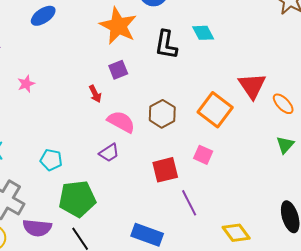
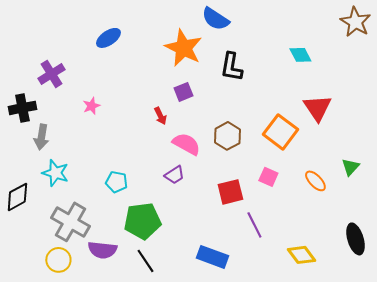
cyan diamond: (203, 33) -> (300, 55), moved
orange ellipse: (283, 104) -> (315, 181), moved

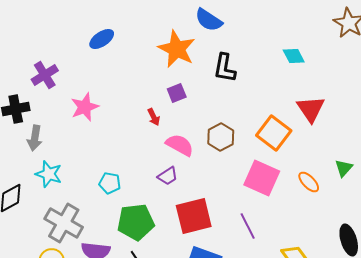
pink star: (91, 106) -> (85, 107), size x1.6
pink square: (268, 177) -> (262, 178), size x1.8
red square: (230, 192) -> (194, 216), moved, size x1.4

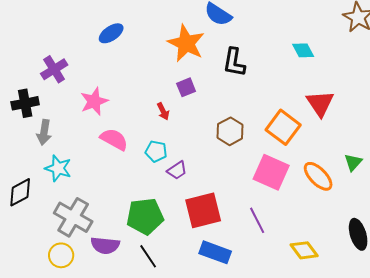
pink semicircle: (180, 145) -> (114, 139), moved
orange ellipse: (309, 182) -> (318, 176), size x1.4
cyan pentagon: (110, 183) -> (156, 151), moved

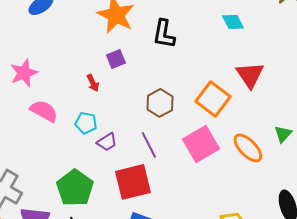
pink square: (271, 172) -> (201, 144), turned 36
green pentagon: (145, 216) -> (75, 188), turned -30
purple line: (257, 220) -> (149, 145), moved

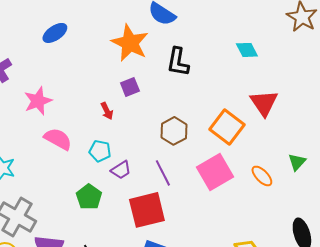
orange ellipse: (248, 148) -> (262, 176), size x0.7
green pentagon: (75, 188) -> (89, 197), moved, size x0.7

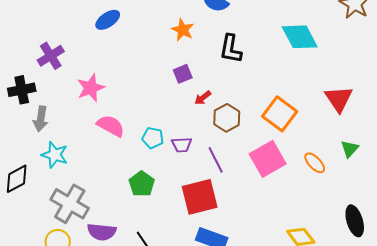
orange star: (130, 43) -> (183, 30), size x0.6
cyan diamond: (247, 50) -> (300, 37), size x1.6
red triangle: (264, 103) -> (339, 99), moved
red arrow: (107, 111) -> (203, 98), moved, turned 78
purple trapezoid: (121, 170) -> (182, 145), moved, turned 30

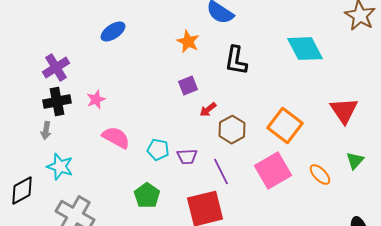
pink star: (91, 88) -> (96, 100), size x0.7
black cross: (22, 90) -> (57, 102), moved
gray arrow: (41, 119) -> (46, 131), size x0.7

